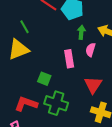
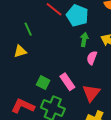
yellow triangle: (18, 49) -> (20, 51), size x0.6
pink rectangle: (69, 59) -> (67, 82), moved, turned -30

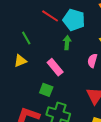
green arrow: (84, 40) -> (67, 43), moved
pink rectangle: (67, 82) -> (55, 67), moved

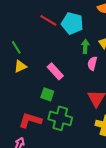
green line: (26, 38) -> (16, 47), moved
green arrow: (67, 43) -> (85, 46), moved

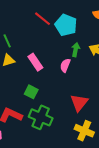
pink semicircle: (92, 63) -> (65, 65), moved
pink rectangle: (55, 71) -> (35, 62), moved

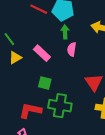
green arrow: (76, 50) -> (65, 32), moved

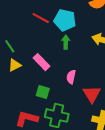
pink semicircle: (72, 49) -> (71, 77), moved

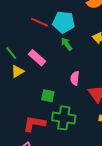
green arrow: (66, 42) -> (66, 44), turned -32
pink rectangle: (42, 62) -> (37, 58), moved

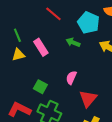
cyan pentagon: (64, 22) -> (88, 23), moved
green arrow: (66, 44) -> (73, 42), turned -48

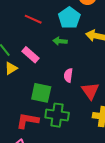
cyan pentagon: (88, 23) -> (69, 18), turned 30
green square: (40, 87) -> (41, 93), size x1.5

